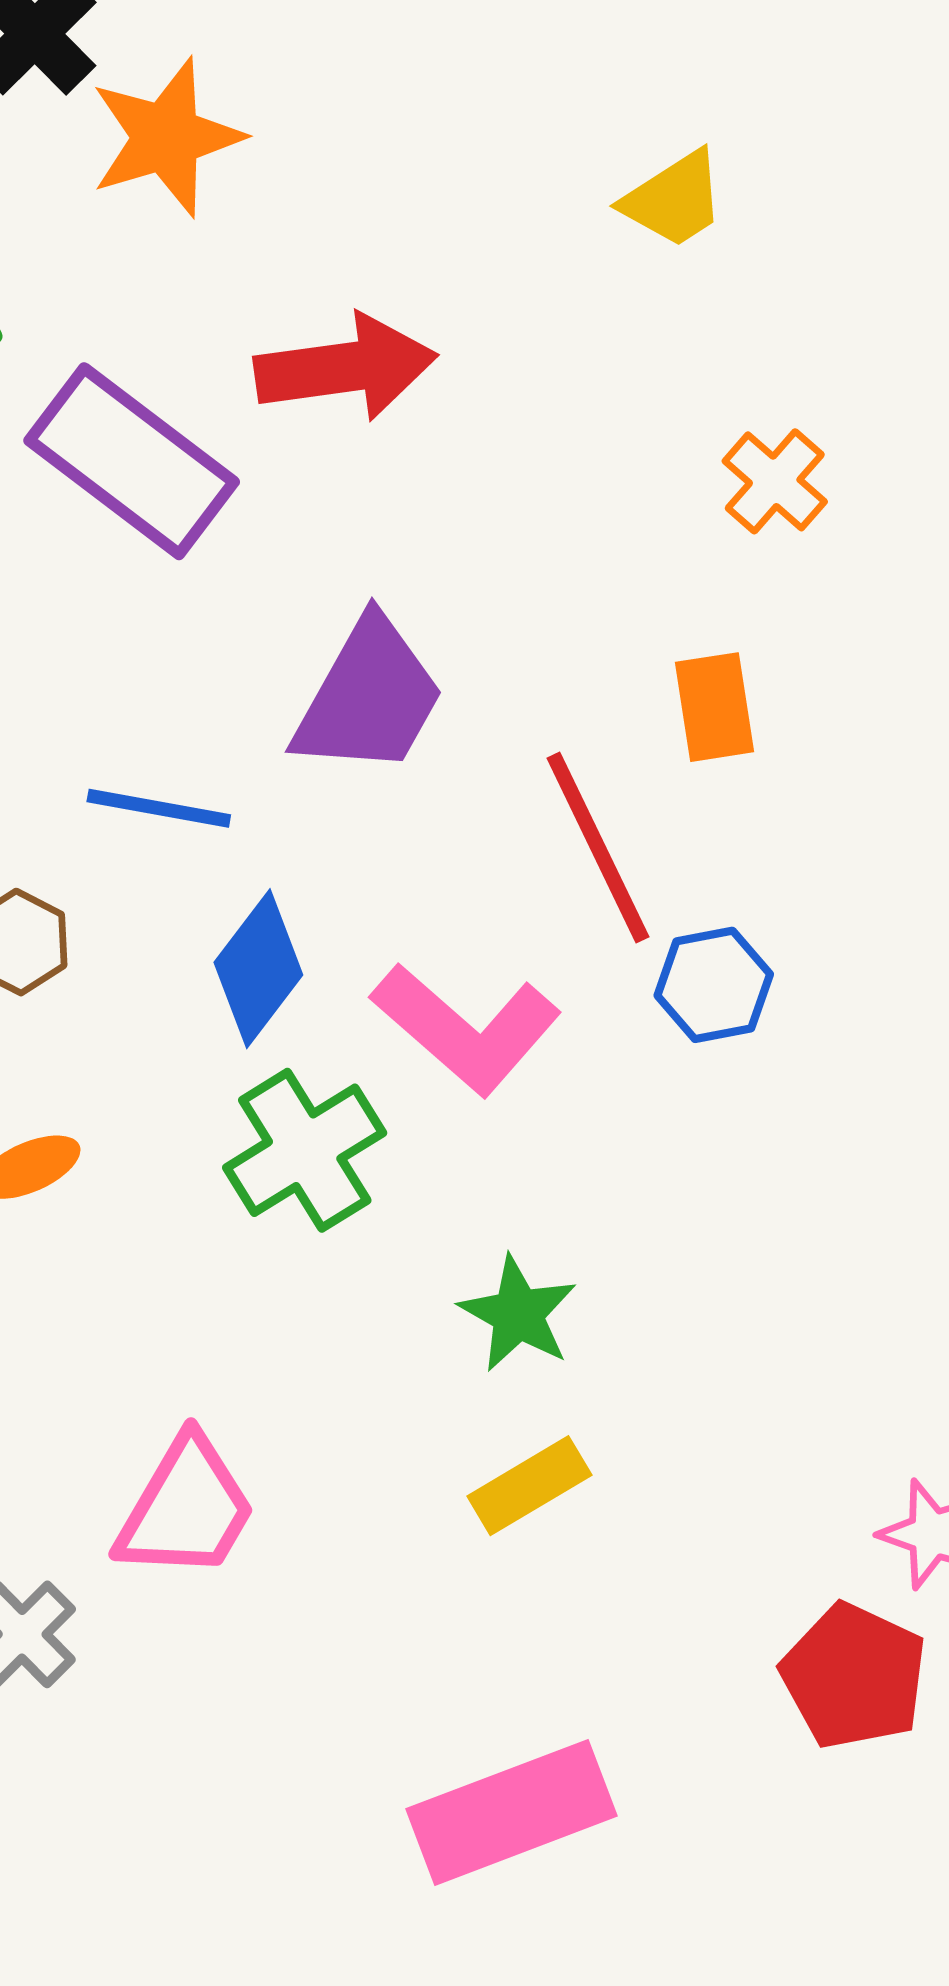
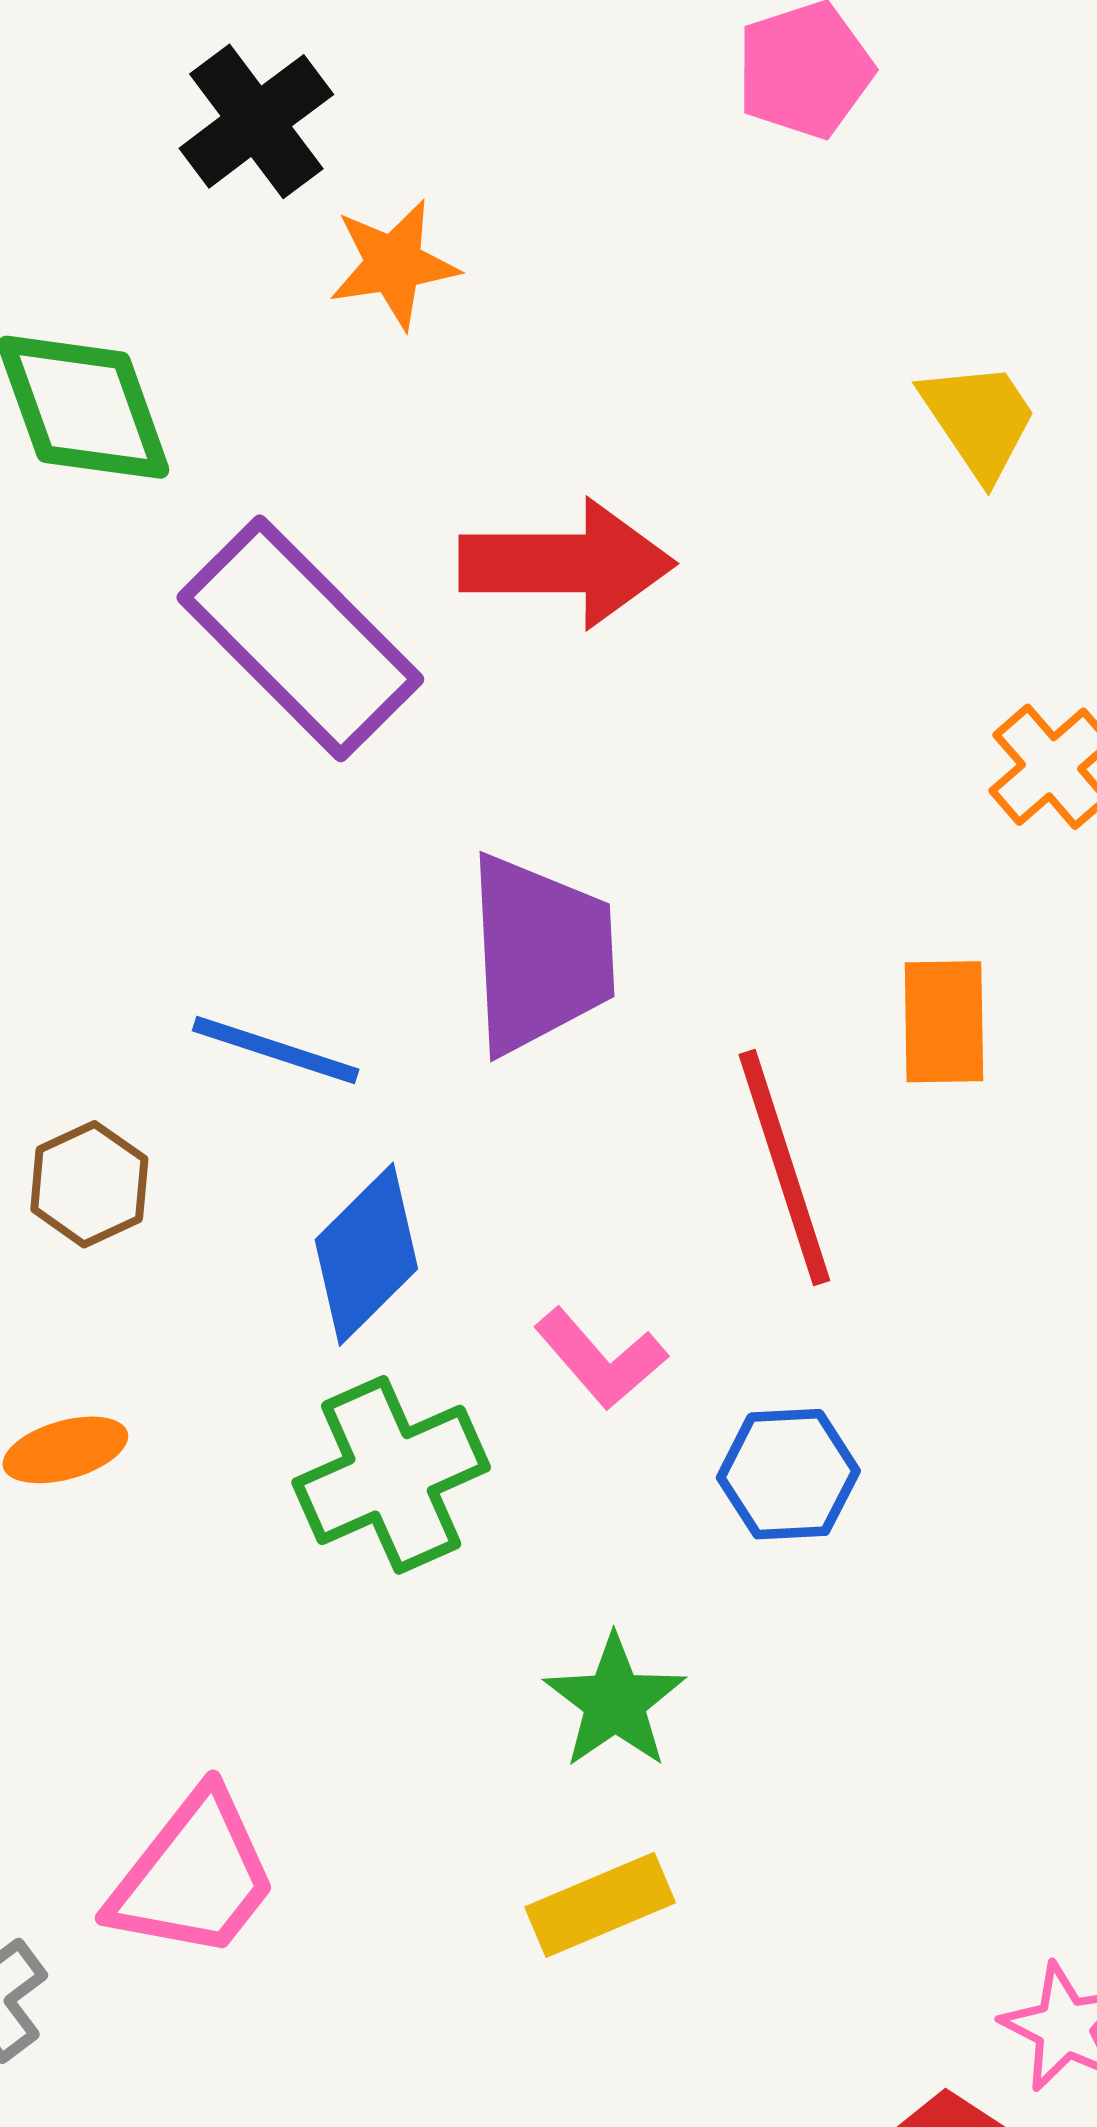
orange star: (166, 137) -> (394, 264), size x0.7
yellow trapezoid: (674, 199) -> (979, 420), turned -99
purple trapezoid: (369, 697) -> (540, 954), turned -40
blue hexagon: (714, 985) -> (788, 1474), moved
pink L-shape: (466, 1029) -> (600, 1359), size x0.6

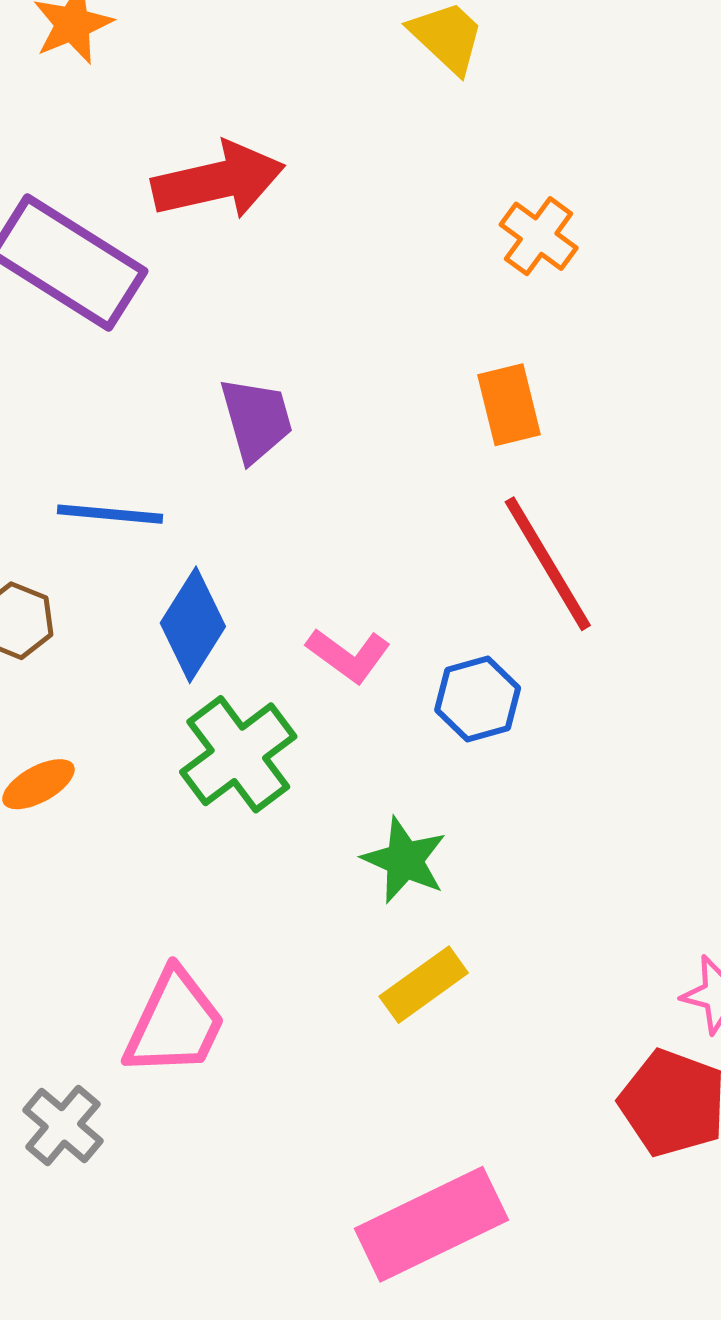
purple trapezoid: (540, 954) -> (256, 420), size x0.7
red line: (784, 1168) -> (548, 564), moved

